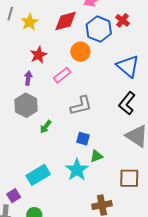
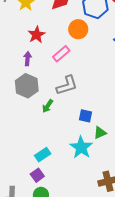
gray L-shape: (81, 106) -> (67, 85), moved
cyan rectangle: (38, 175) -> (43, 155), size x0.7
purple square: (14, 196) -> (37, 175), moved

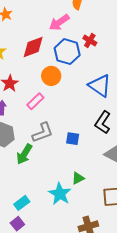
green arrow: (48, 106) -> (24, 154), size x1.5
blue square: (86, 116) -> (73, 139), moved

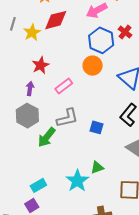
red diamond: (33, 47) -> (56, 20), moved
orange circle: (51, 76) -> (93, 66), moved

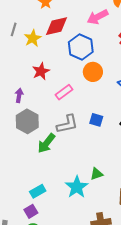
blue hexagon: (101, 40) -> (81, 47), moved
purple arrow: (30, 89) -> (19, 95), moved
blue square: (96, 127) -> (96, 120), moved

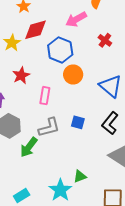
pink rectangle: (64, 92) -> (45, 96), turned -42

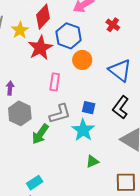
red diamond: (35, 30) -> (43, 17), turned -30
red star: (21, 75) -> (40, 48), moved, size x1.4
cyan star: (60, 190) -> (83, 130), moved

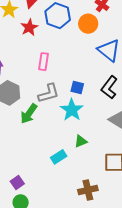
red star: (40, 48) -> (29, 27), size x0.7
orange circle: (82, 60) -> (88, 24), moved
cyan rectangle: (35, 183) -> (59, 157), moved

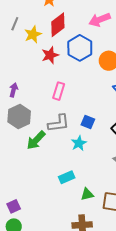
cyan star: (72, 110) -> (79, 143), size x0.7
green triangle: (81, 141) -> (87, 194), moved
cyan rectangle: (59, 157) -> (67, 177), moved

